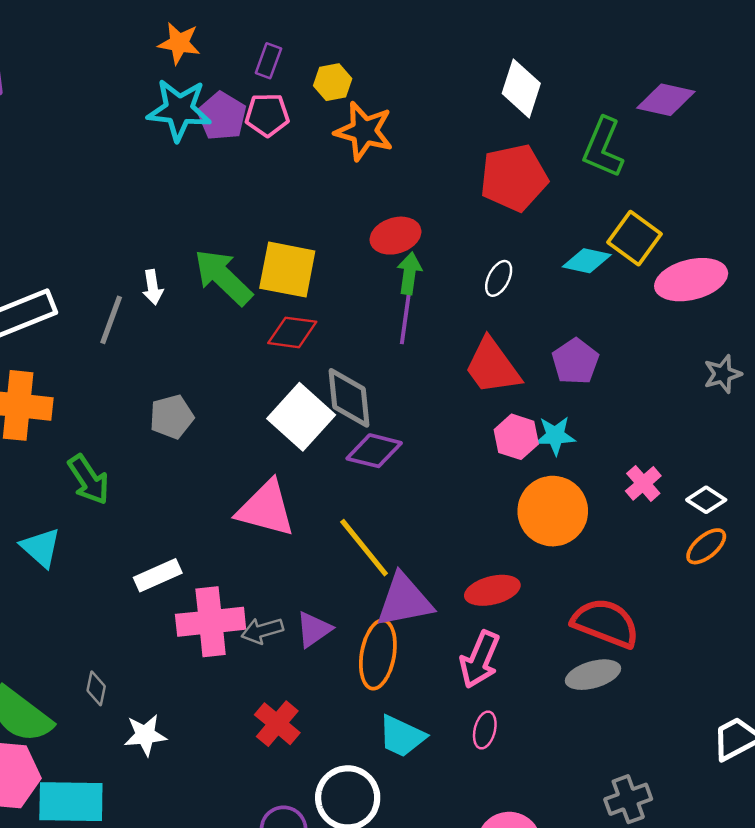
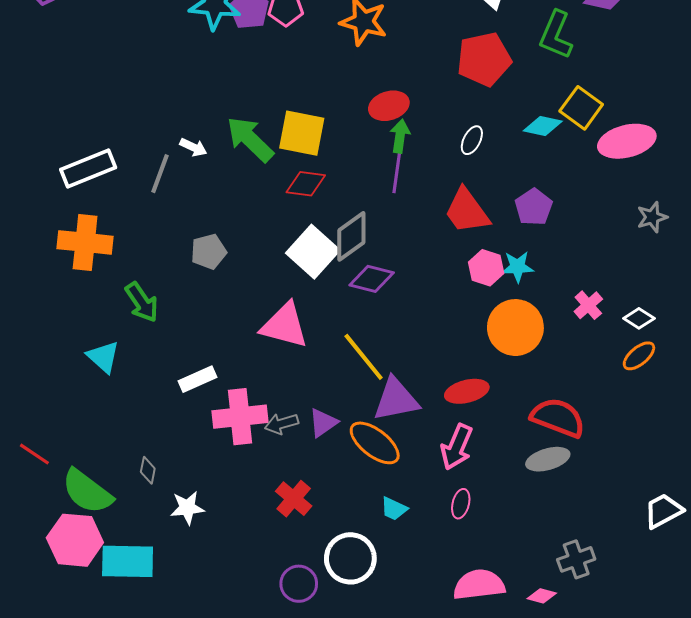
white arrow: (153, 287) -> (193, 147), turned -56
gray diamond: (349, 398) -> (351, 236), turned 60
orange ellipse: (378, 654) -> (375, 443), turned -62
cyan trapezoid: (402, 736) -> (394, 509), size x0.7

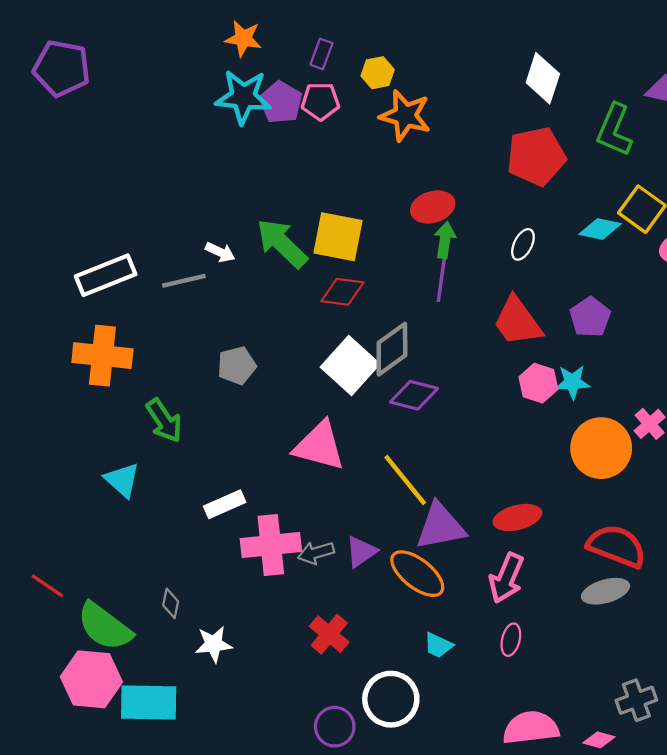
gray line: (160, 174) -> (184, 281), turned 57
orange circle: (515, 328) -> (601, 448), moved

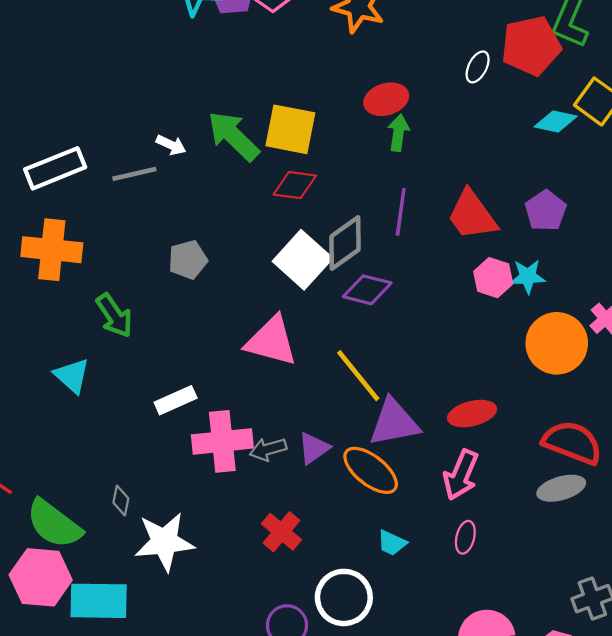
red pentagon: (536, 156) -> (531, 46), moved
white ellipse: (523, 244) -> (478, 67), moved
purple line: (441, 279) -> (401, 212), moved
white star: (214, 644) -> (164, 542), size x1.6

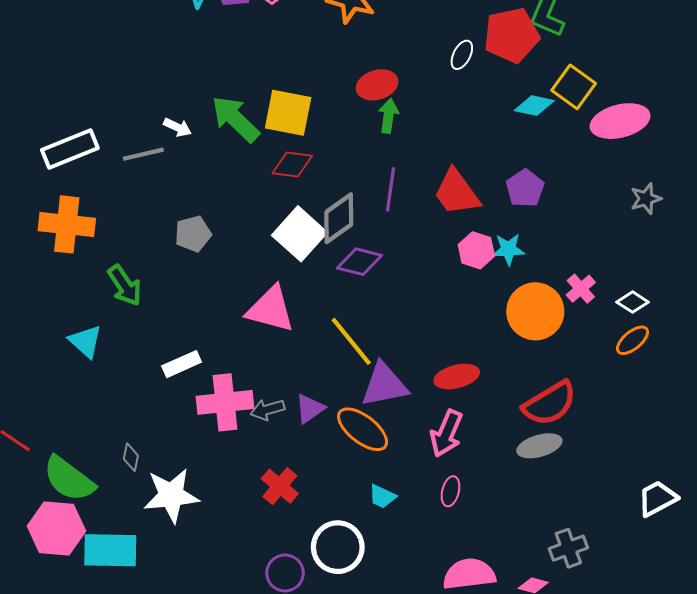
red semicircle: (572, 443) -> (550, 403), turned 128

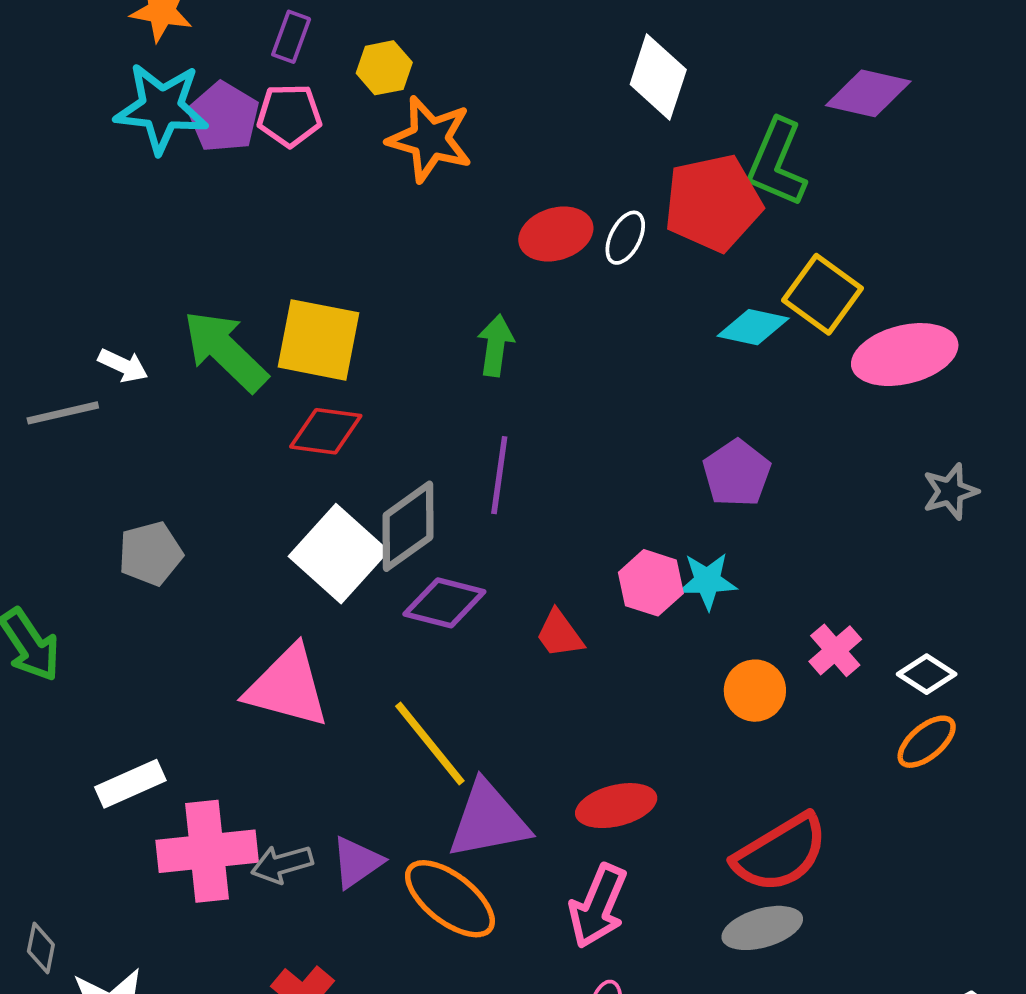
red ellipse: (377, 85) -> (556, 234), moved
red trapezoid: (457, 192) -> (560, 634), moved, size x0.6
orange circle: (535, 311) -> (755, 691), size x0.6

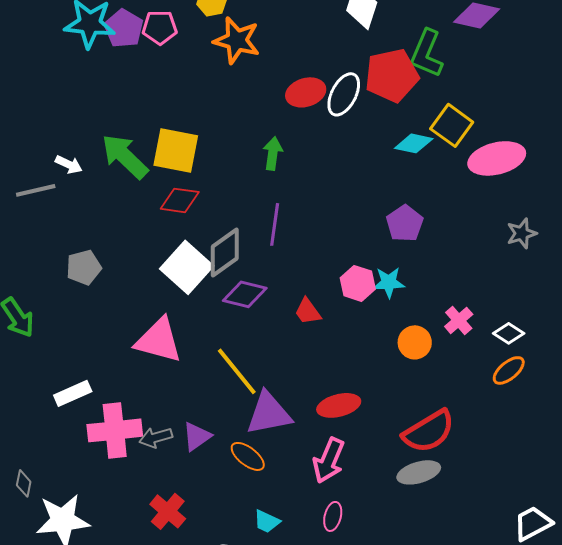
white ellipse: (625, 238) -> (344, 94), size x1.5
orange ellipse: (450, 899) -> (248, 456), size x0.7

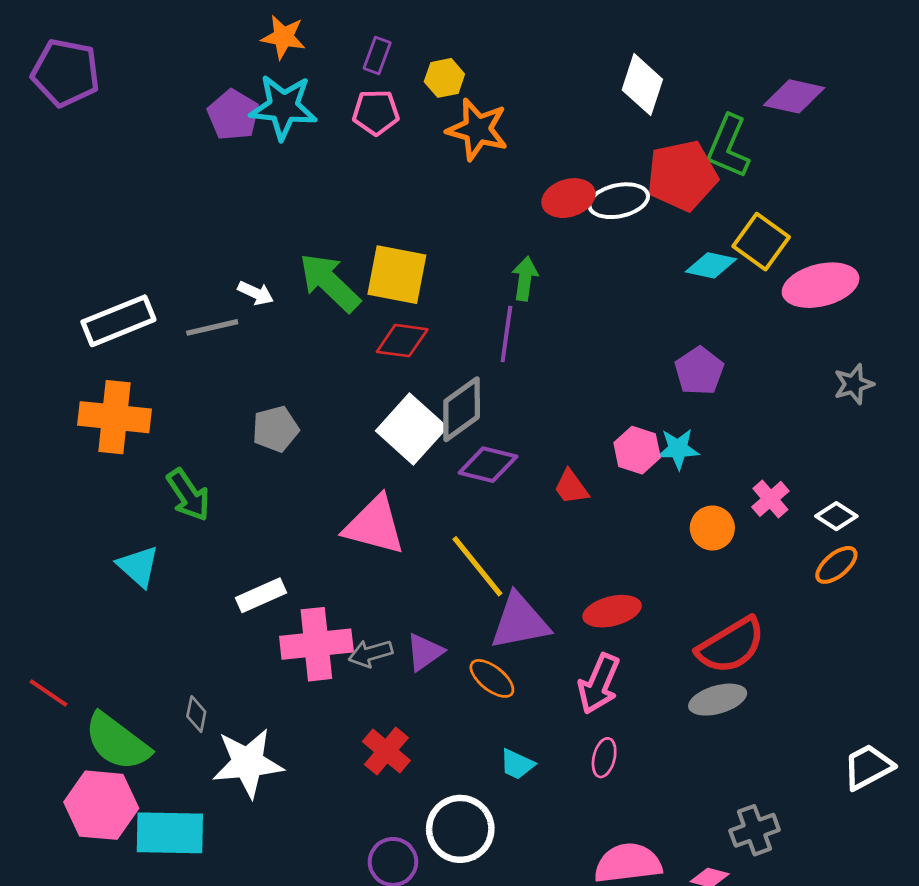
purple pentagon: (124, 28) -> (233, 115), moved
white ellipse: (344, 94) -> (619, 201), turned 51
purple line: (275, 224) -> (506, 334), moved

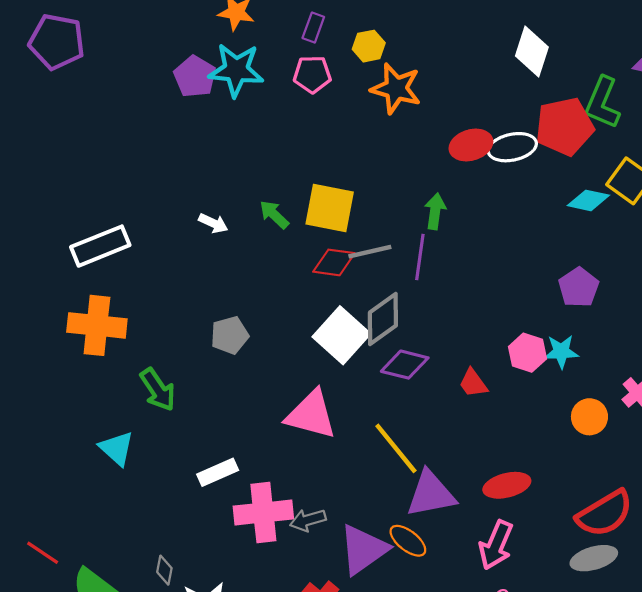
green arrow: (330, 283) -> (274, 215), size x0.6
gray line: (212, 327) -> (370, 252), moved
purple triangle: (425, 652) -> (363, 549), moved, size x1.6

